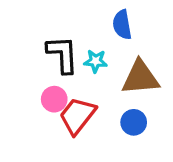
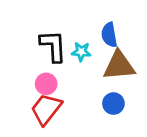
blue semicircle: (122, 25) -> (109, 35), moved
red trapezoid: (77, 116) -> (46, 109), moved

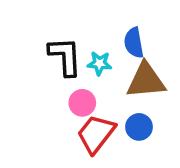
pink circle: (46, 84) -> (82, 103), moved
red trapezoid: (46, 109) -> (96, 134), moved

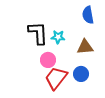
blue semicircle: (134, 43) -> (88, 15), moved
brown triangle: (146, 81) -> (85, 47), size x0.7

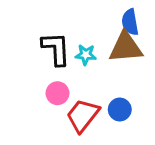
brown triangle: (85, 47) -> (126, 47), moved, size x1.4
pink circle: (48, 60) -> (57, 93), moved

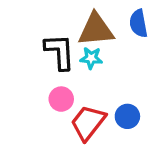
brown triangle: (126, 47) -> (96, 30), moved

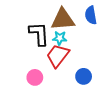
pink circle: (61, 99) -> (35, 77), moved
red trapezoid: (88, 123) -> (58, 56), moved

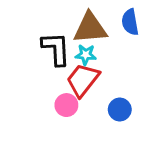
pink circle: (35, 77) -> (66, 105), moved

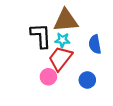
blue semicircle: (130, 22) -> (95, 44), moved

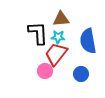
brown triangle: (66, 21) -> (61, 19), size x0.7
blue semicircle: (95, 44) -> (88, 41), size x1.4

